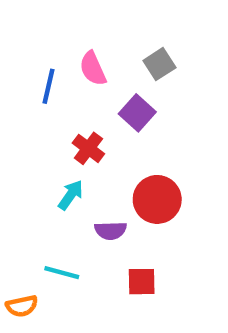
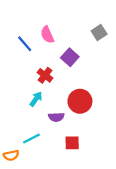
gray square: (159, 64) -> (99, 32), moved
blue line: (48, 86) -> (25, 44), turned -54
cyan line: (62, 273) -> (31, 138), turned -42

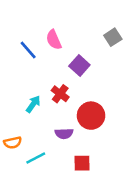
red cross: (45, 75) -> (60, 94), moved
cyan arrow: (36, 99) -> (33, 104), moved
orange semicircle: (11, 155) -> (13, 143), moved

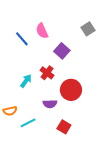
red square: (82, 163) -> (64, 127), turned 32

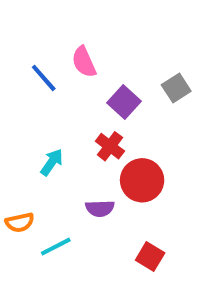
gray square: (88, 29) -> (176, 88), moved
red cross: (47, 73) -> (110, 146), moved
red square: (64, 127) -> (150, 257), moved

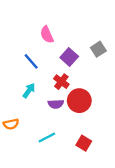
blue line: (44, 78) -> (31, 61), moved
purple semicircle: (100, 208) -> (56, 104), moved
cyan line: (56, 247) -> (47, 138), moved

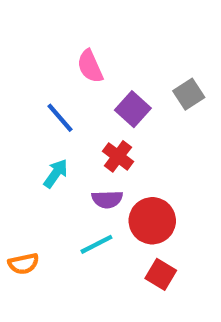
red circle: (79, 101) -> (152, 221), moved
orange semicircle: (11, 124) -> (24, 264), moved
cyan line: (47, 138) -> (96, 244), moved

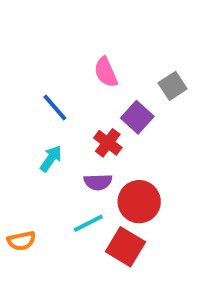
pink semicircle: (90, 66) -> (106, 72), moved
purple square: (133, 109) -> (137, 117), moved
red square: (161, 274) -> (125, 247), moved, size x1.4

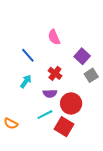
gray square: (173, 86) -> (91, 75), moved
purple square: (137, 117) -> (82, 56), moved
orange semicircle: (21, 241) -> (11, 124), turned 40

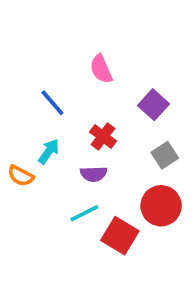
gray square: (91, 75) -> (165, 155), moved
red circle: (71, 103) -> (161, 206), moved
orange semicircle: (11, 124) -> (21, 176), moved

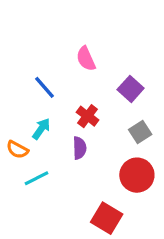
purple semicircle: (94, 174) -> (80, 148), turned -90
cyan line: (84, 213) -> (36, 178), moved
red square: (120, 236) -> (107, 218), moved

